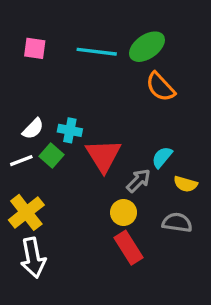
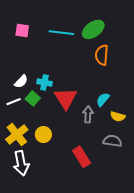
orange semicircle: (160, 87) -> (102, 55), turned 48
gray arrow: (139, 181) -> (88, 114), turned -42
yellow circle: (124, 212) -> (43, 134), moved

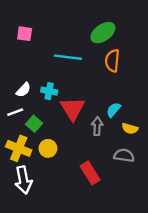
cyan line: (61, 33) -> (68, 57), moved
green square: (33, 98) -> (34, 124), moved
yellow cross: (17, 134) -> (19, 148), turned -30

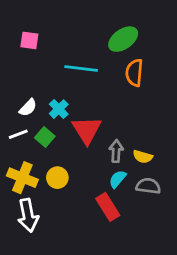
cyan cross: (49, 91) -> (59, 109), turned 35
cyan semicircle: (113, 110) -> (118, 179), moved
green square: (34, 124) -> (45, 137), moved
yellow semicircle: (130, 129) -> (143, 157), moved

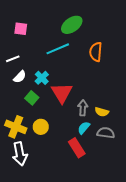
green ellipse: (123, 39) -> (72, 25), moved
cyan line: (81, 68) -> (58, 49), turned -30
white line: (18, 134) -> (13, 59), moved

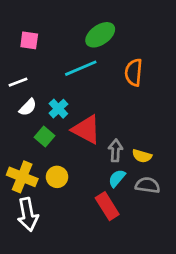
red triangle: (62, 93) -> (86, 130), turned -30

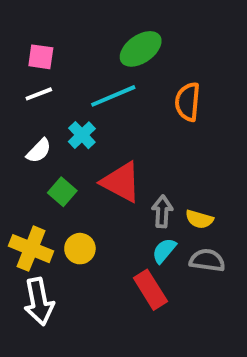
white line: (18, 82) -> (39, 94), moved
cyan cross: (58, 109) -> (82, 135), moved

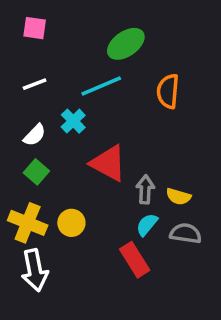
pink square: (41, 57) -> (35, 28), moved
green square: (62, 192) -> (36, 172), moved

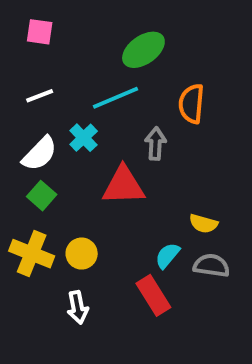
white semicircle: (35, 135) -> (40, 154), size x1.4
red triangle: (108, 163) -> (124, 186), turned -30
gray arrow: (145, 190) -> (155, 144), moved
white arrow: (35, 270) -> (78, 307), moved, size x0.7

